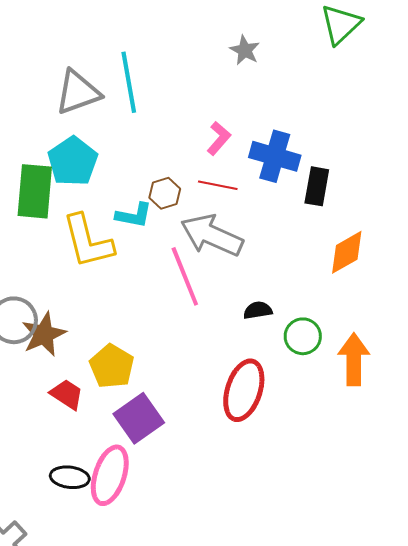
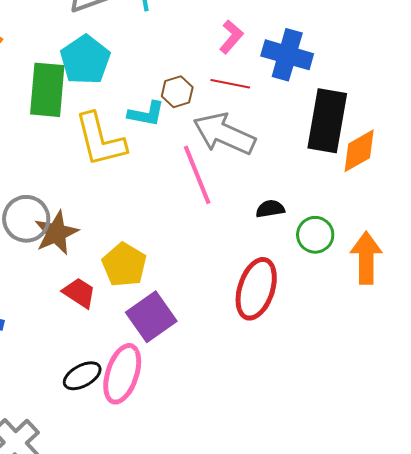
black rectangle: (317, 186) -> (327, 121), moved, size x1.6
black ellipse: (70, 477) -> (82, 376), turned -36

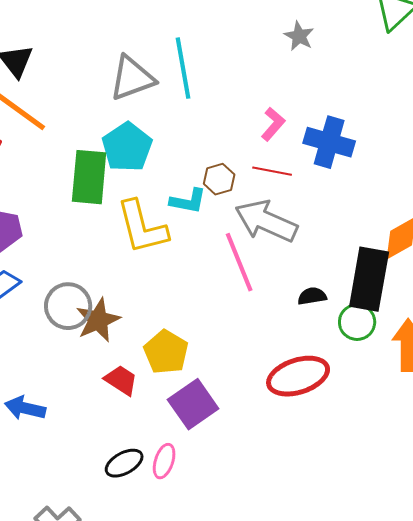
black rectangle: (327, 121) -> (369, 279), moved
red ellipse: (256, 289) -> (298, 376), turned 54
pink ellipse: (122, 374) -> (164, 461), size x0.6

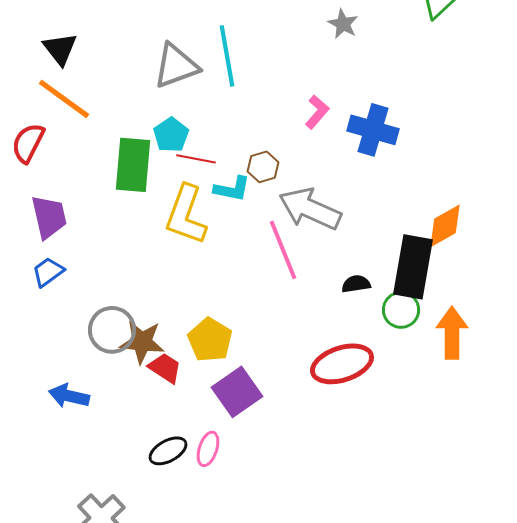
cyan pentagon: (127, 147) -> (171, 135), size x0.7
red line: (272, 171) -> (196, 159), moved
yellow L-shape: (142, 227) -> (186, 215), turned 34
gray circle: (68, 306) -> (112, 330), moved
brown star: (98, 320) -> (142, 342), moved, turned 30

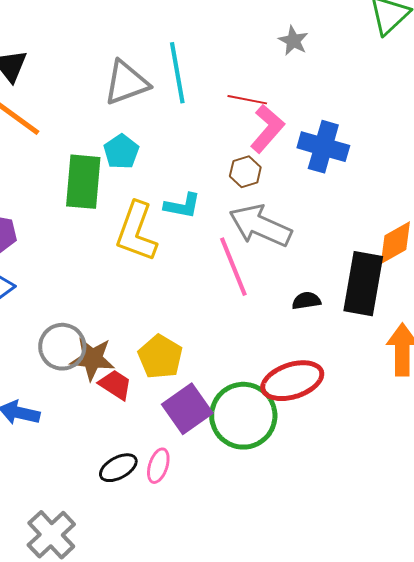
pink L-shape: (317, 112) -> (267, 129), size x1.4
red line: (196, 159) -> (247, 100), moved
brown hexagon: (263, 167) -> (245, 172), moved
green circle: (401, 310) -> (243, 416), moved, size x1.8

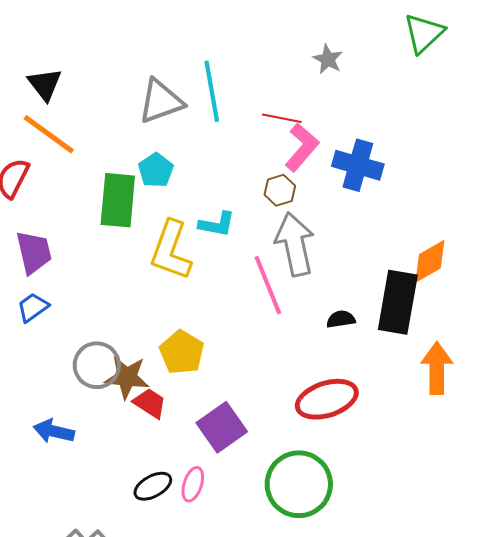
gray arrow: (260, 226) -> (295, 244), turned 54
yellow pentagon: (160, 357) -> (182, 352), moved
green circle: (243, 416) -> (299, 484), moved

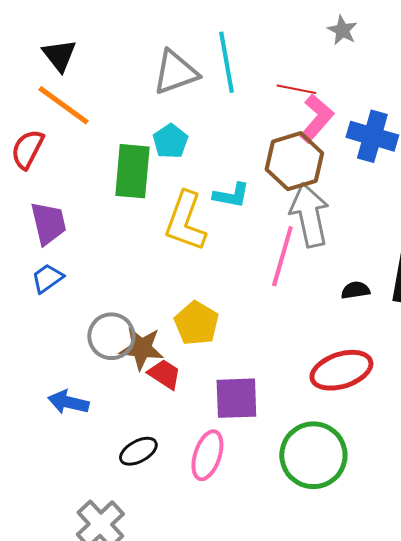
brown hexagon: (280, 190) -> (294, 161), size x1.8
pink line: (268, 285) -> (282, 256), turned 38
purple square: (222, 427) -> (236, 398), turned 33
pink ellipse: (193, 484) -> (207, 455), size x1.4
black ellipse: (153, 486) -> (138, 451), moved

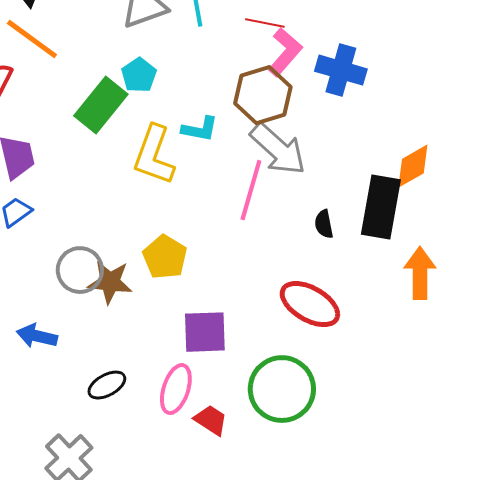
green rectangle: (132, 171) -> (101, 105), turned 34
gray arrow: (309, 215) -> (278, 149), turned 144
black semicircle: (355, 290) -> (324, 224), turned -92
red ellipse: (341, 370) -> (310, 304), turned 48
red trapezoid: (164, 374) -> (211, 420), moved

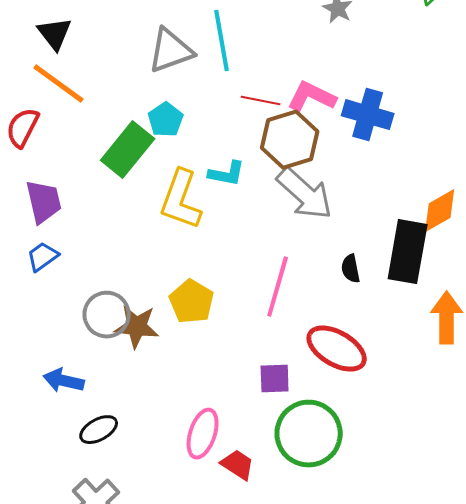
red line: (265, 23) -> (261, 101), moved
pink L-shape: (285, 52) -> (312, 97), turned -105
pink line: (251, 190) -> (278, 287), moved
purple square: (205, 332) -> (275, 379), moved, size x0.7
black ellipse: (107, 385) -> (99, 430), moved

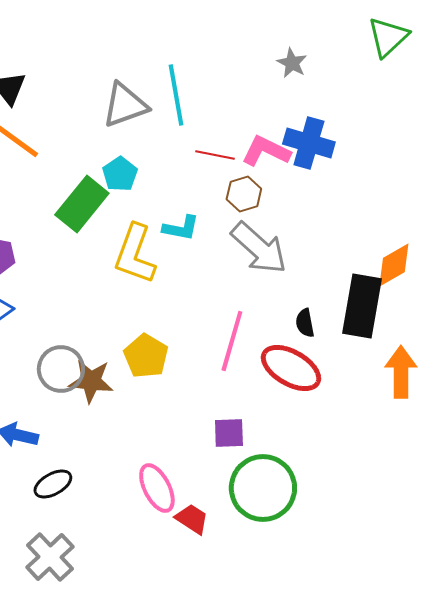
blue cross: (368, 115) -> (309, 143), moved
brown hexagon: (290, 140) -> (244, 194), size x0.6
red ellipse: (337, 349) -> (291, 368), moved
pink ellipse: (203, 434) -> (157, 488), turned -45

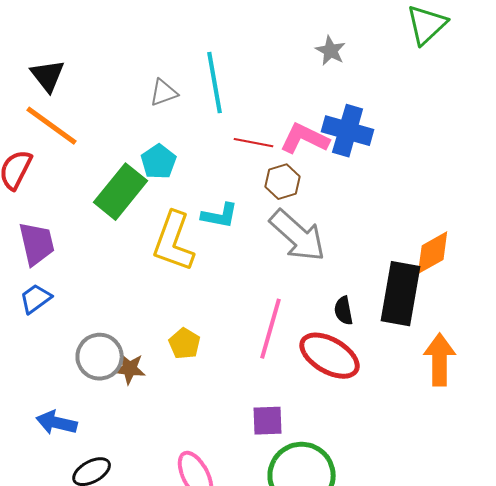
gray triangle: (125, 105) -> (164, 93), size x0.6
yellow pentagon: (146, 356) -> (185, 344), size x0.7
brown star: (91, 381) -> (130, 369), size x0.7

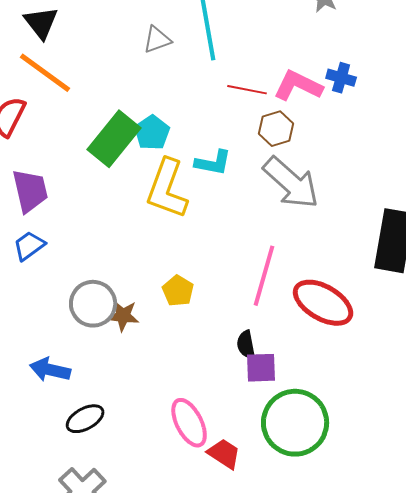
blue cross: (348, 131) -> (341, 78), size x0.6
cyan pentagon: (159, 162) -> (152, 133), moved
black semicircle: (344, 311) -> (246, 345), moved

